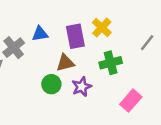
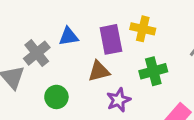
yellow cross: (102, 27) -> (143, 29), turned -30
green circle: (51, 84) -> (56, 97), moved

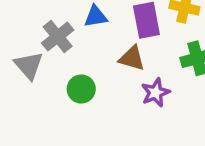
brown triangle: (99, 71) -> (132, 58), turned 30

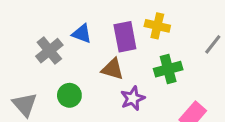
blue triangle: (96, 17) -> (82, 34), turned 30
gray triangle: (29, 65) -> (25, 105), moved

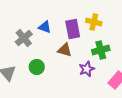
purple star: (133, 98) -> (87, 69), moved

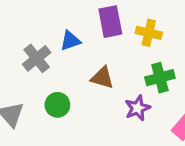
blue triangle: (45, 27) -> (70, 41), turned -40
purple rectangle: (73, 29) -> (110, 22), moved

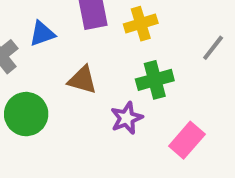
yellow cross: (149, 33) -> (141, 24), turned -30
green circle: (57, 105) -> (26, 114), size x1.4

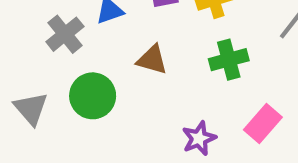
purple star: (127, 118) -> (199, 138), moved

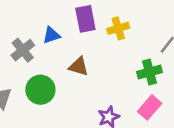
green cross: (229, 60) -> (150, 72), moved

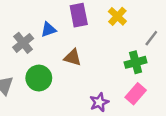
yellow cross: (118, 28) -> (117, 16), moved, turned -30

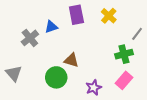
brown triangle: (73, 57) -> (71, 60), moved
green circle: (39, 78) -> (56, 77), moved

